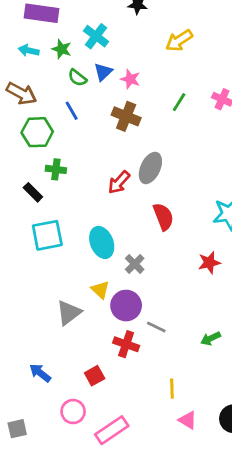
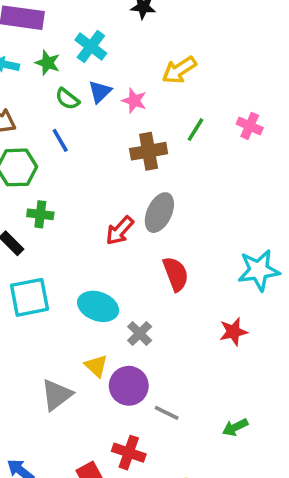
yellow arrow: (179, 40) -> (179, 70), moved
brown cross: (126, 116) -> (149, 151), moved, turned -32
cyan ellipse: (102, 242) -> (98, 306), turned -48
red cross: (126, 344) -> (129, 453), moved

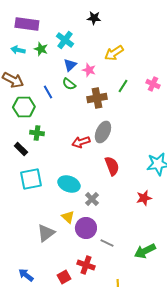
green semicircle: (67, 99) -> (69, 84), moved
red arrow: (120, 231) -> (81, 142), turned 30
green arrow: (235, 427) -> (145, 251), size x1.5

